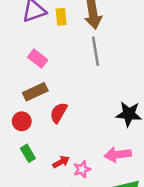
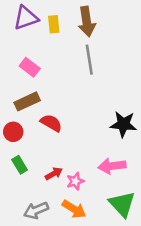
red semicircle: (59, 113) -> (51, 123), turned 90

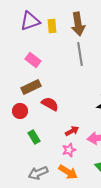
green rectangle: (20, 165) -> (34, 137), moved
red arrow: (54, 174) -> (72, 131), moved

